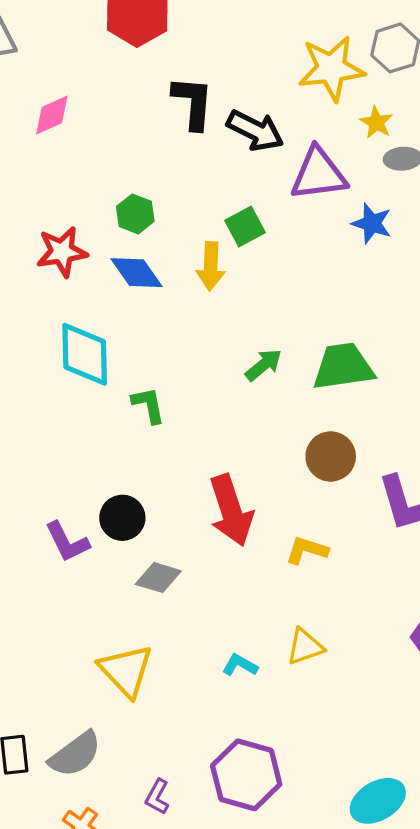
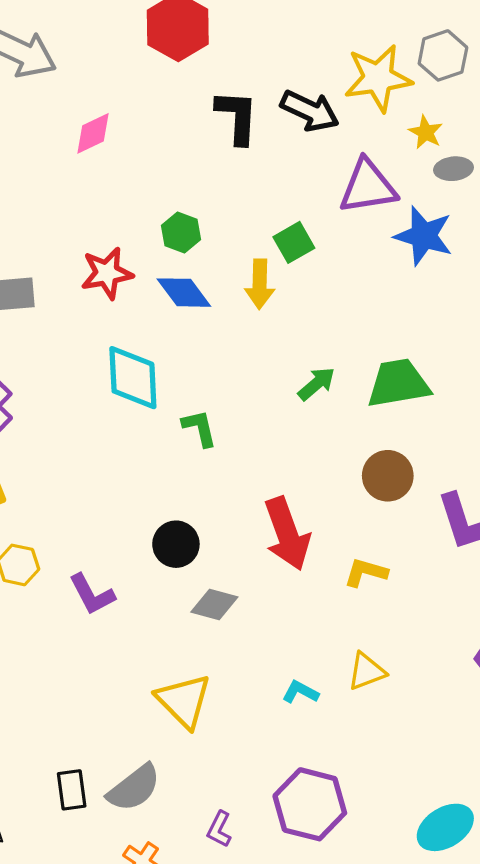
black arrow: (255, 131) -> (310, 111), moved
blue star: (372, 223) -> (424, 236), size x1.4
purple L-shape: (67, 542) -> (92, 594), moved

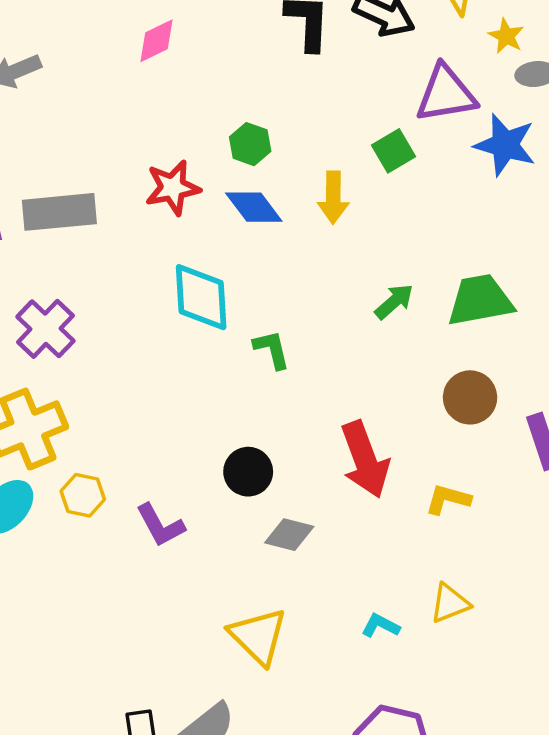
green square: (294, 242) -> (393, 151), moved

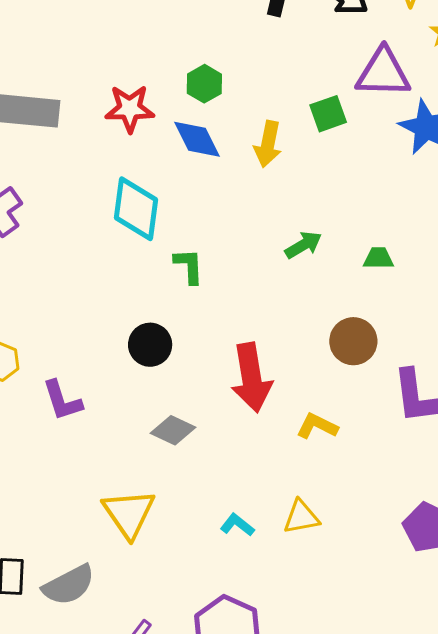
green trapezoid: (480, 300) -> (378, 258), size x0.5
black circle: (248, 472) -> (150, 345), moved

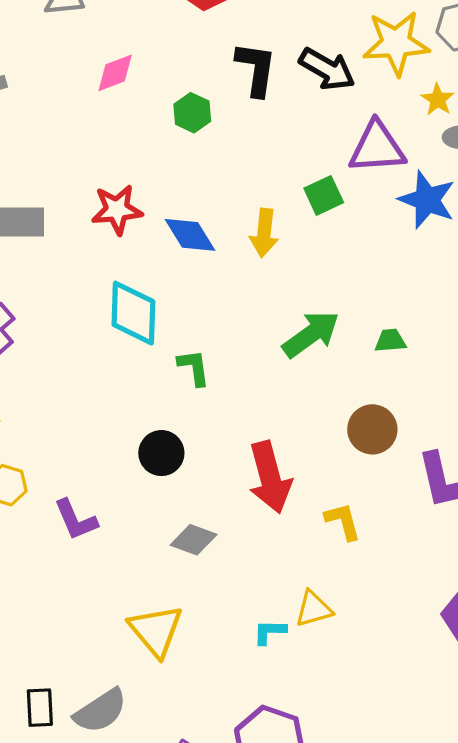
green hexagon: (204, 84) -> (192, 113), moved
green arrow: (303, 245) -> (311, 334), size x1.5
yellow L-shape: (317, 426) -> (343, 521), turned 54
yellow triangle: (301, 517) -> (314, 609), moved
cyan L-shape: (237, 525) -> (270, 632), turned -32

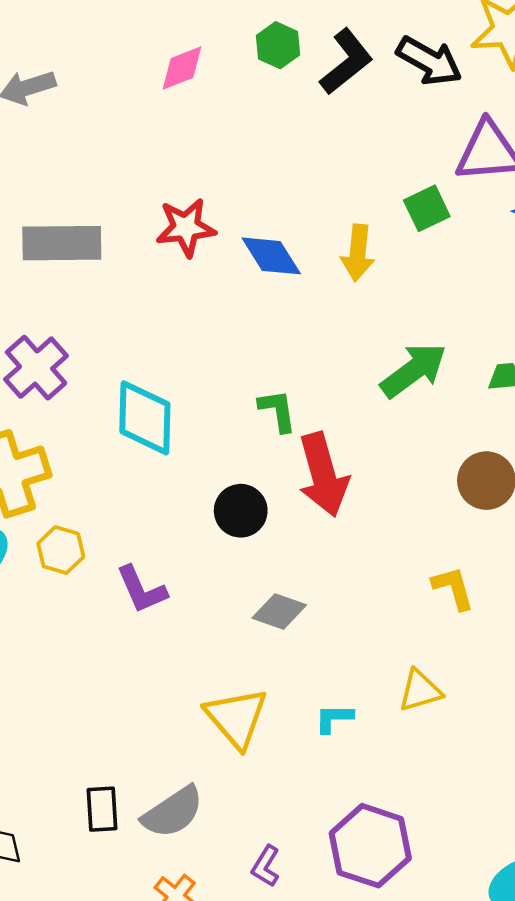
black L-shape: (256, 69) -> (346, 62), turned 44
green hexagon: (192, 113) -> (278, 45), moved
cyan diamond: (133, 313) -> (145, 418), moved
red arrow: (270, 477) -> (323, 475), moved
cyan L-shape: (270, 632) -> (334, 718), moved

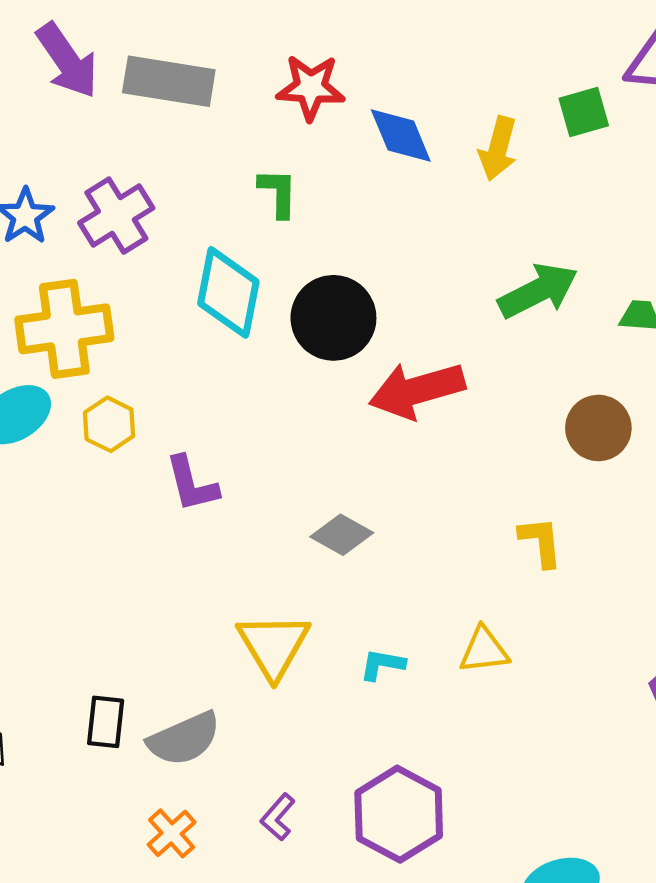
green L-shape: (278, 411) -> (278, 193), moved
red arrow: (323, 475) -> (417, 390), turned 80
black circle: (241, 511) -> (333, 318), moved, size x1.4

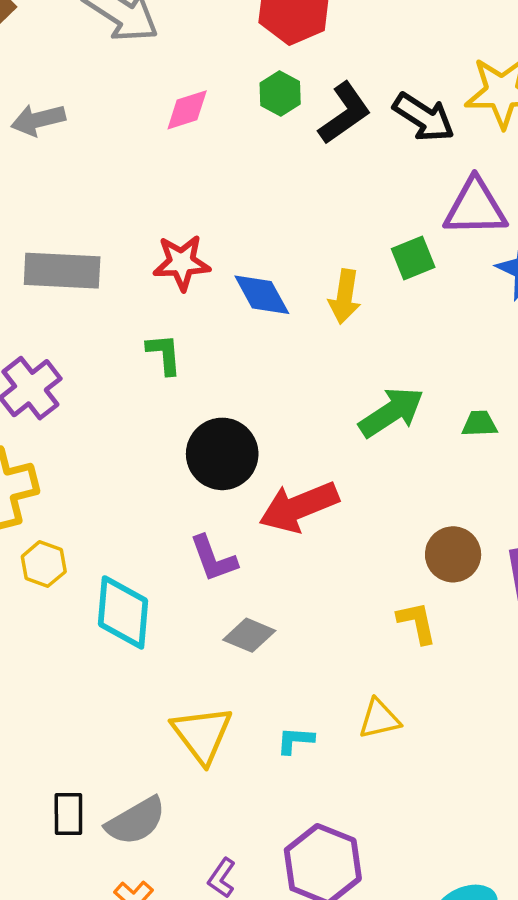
cyan diamond: (228, 292) -> (123, 612), moved
brown circle: (598, 428) -> (453, 554), moved
purple L-shape: (192, 484) -> (213, 559), moved

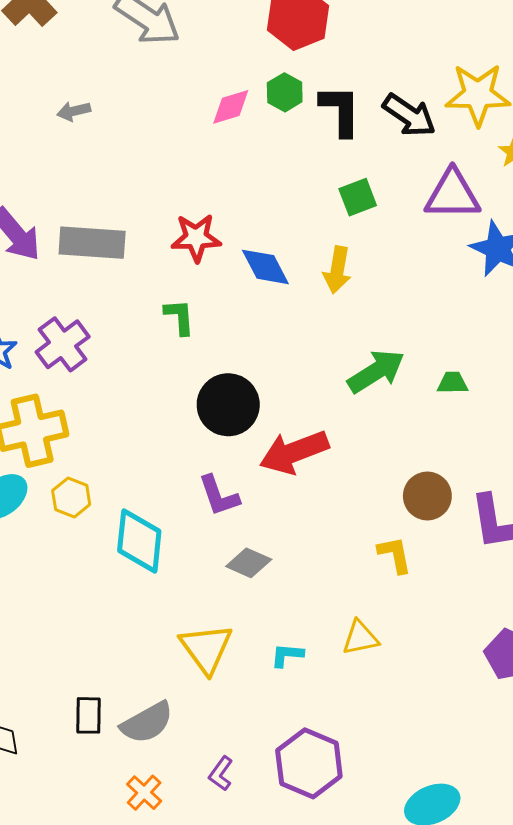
pink diamond: (187, 110) -> (231, 107), moved
black L-shape: (345, 113) -> (340, 110), turned -56
gray arrow: (38, 120) -> (74, 111), size x0.7
green square: (413, 258) -> (358, 197), moved

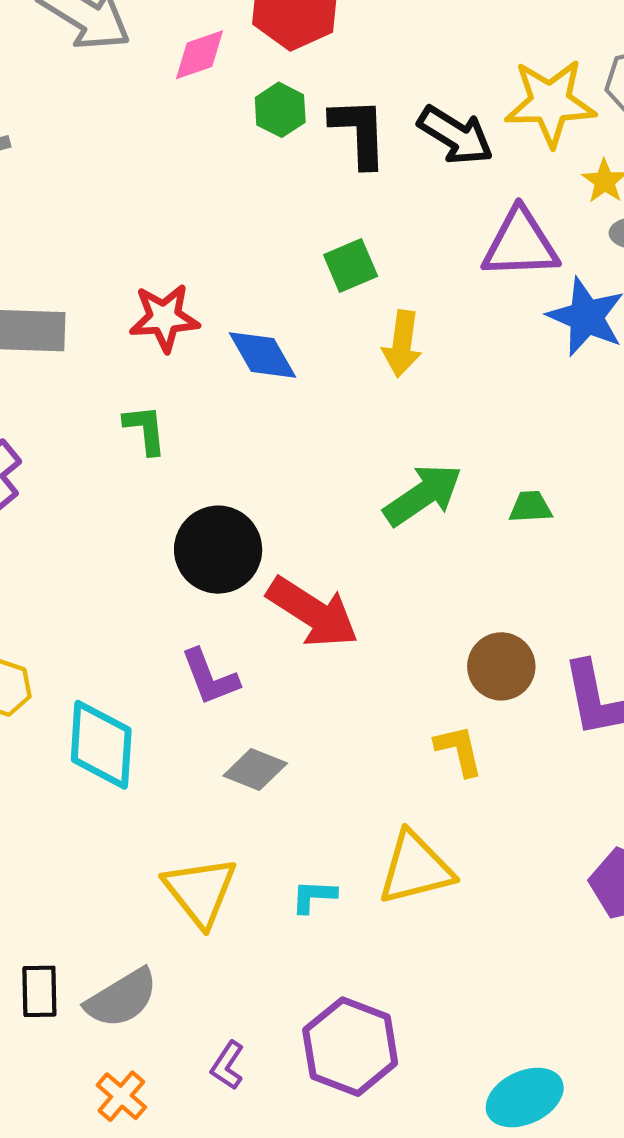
pink diamond: (231, 107) -> (200, 55), moved
green square: (358, 197) -> (351, 265), moved
yellow arrow: (337, 270) -> (402, 344), moved
red arrow: (294, 452) -> (313, 612), turned -124
yellow triangle: (360, 638) -> (415, 868), size x1.5

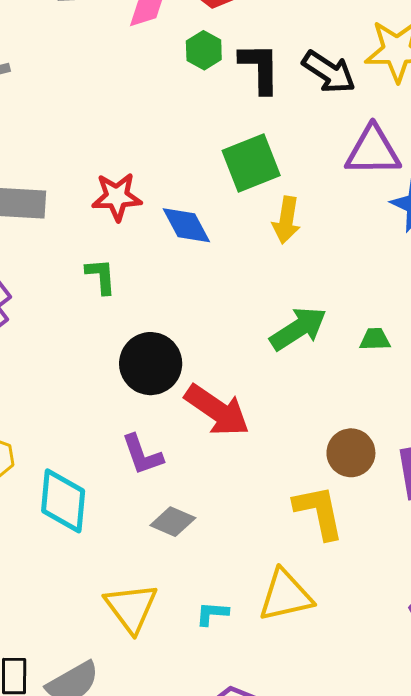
green square: (351, 265) -> (251, 163), size x1.5
yellow L-shape: (459, 750) -> (319, 512), size x1.5

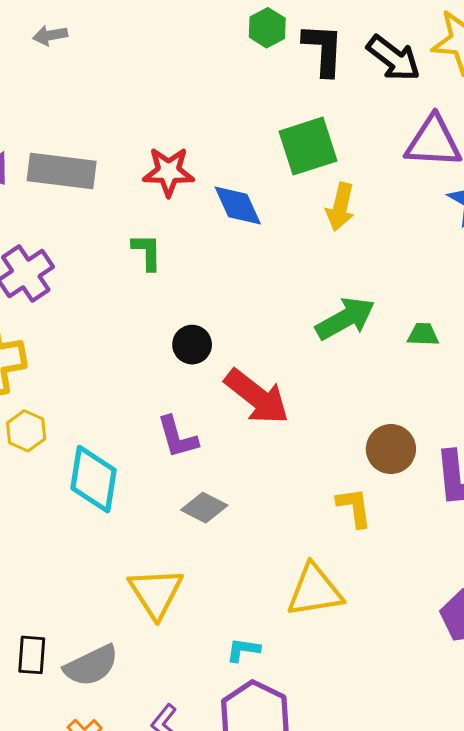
black circle: (151, 364) -> (192, 345), size x0.6
yellow L-shape: (319, 512) -> (354, 507), size x0.7
cyan L-shape: (212, 614) -> (243, 650), moved

